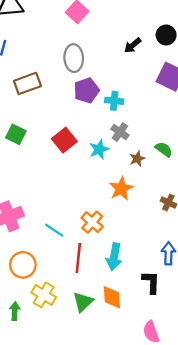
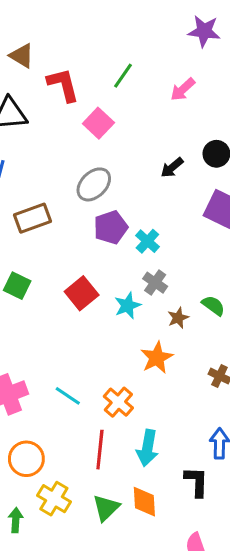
gray ellipse: (74, 58) -> (94, 184), turned 48
cyan cross: (114, 101) -> (147, 241), turned 36
cyan line: (54, 230) -> (68, 396), moved

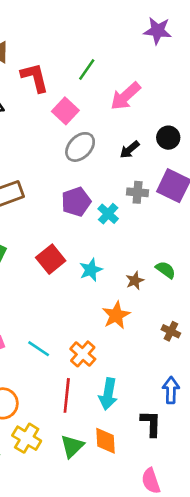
pink arrow: (183, 89) -> (125, 96), moved, size x1.4
gray ellipse: (94, 184) -> (80, 147), moved
gray cross: (155, 283) -> (138, 192), moved, turned -30

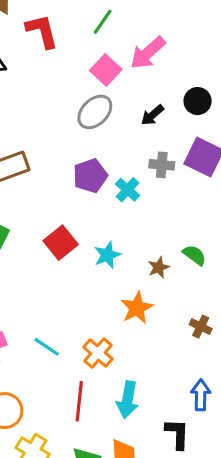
pink square: (65, 111) -> (106, 70), moved

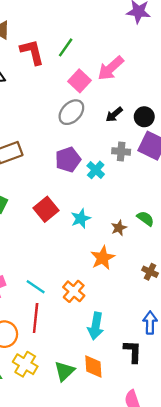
green line: (103, 22) -> (66, 47), moved
black circle: (198, 101) -> (144, 117), moved
red line: (79, 401) -> (36, 318), moved

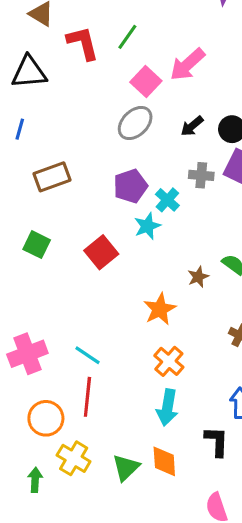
cyan star: (81, 219) -> (147, 226), moved
orange star: (103, 258) -> (160, 309), moved
orange cross: (74, 291) -> (169, 361), moved

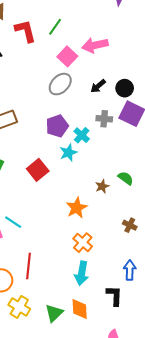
pink arrow: (187, 65) -> (95, 45), turned 30
cyan line: (87, 355) -> (13, 222), moved

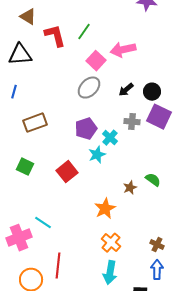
brown cross: (130, 225) -> (157, 245), moved

